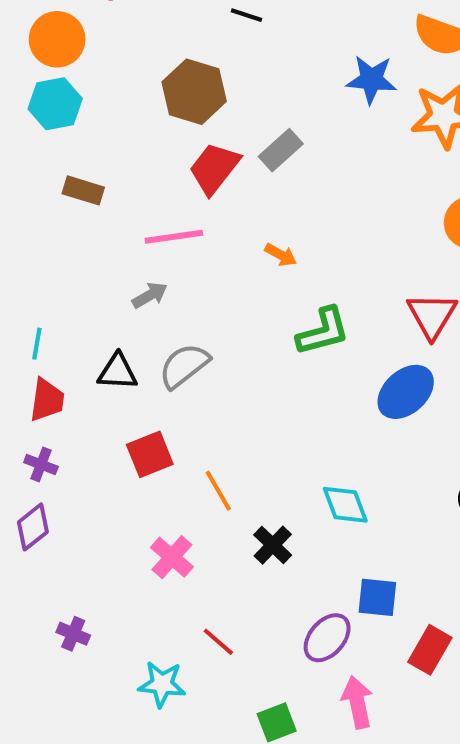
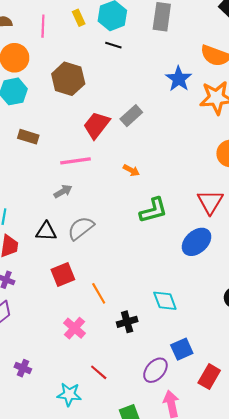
blue star: (371, 80) -> (179, 79), turned 30
brown hexagon: (194, 92) -> (68, 79), moved
black cross: (273, 545) -> (127, 322), turned 30
blue square: (377, 597) -> (182, 349), turned -30

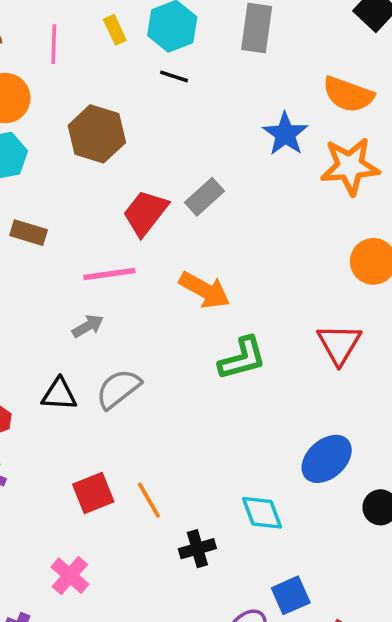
orange arrow: (131, 170) -> (205, 290), size x1.8
blue ellipse: (197, 242) -> (327, 459), moved
red square: (63, 274) -> (93, 493), moved
pink cross: (74, 328) -> (70, 576), moved

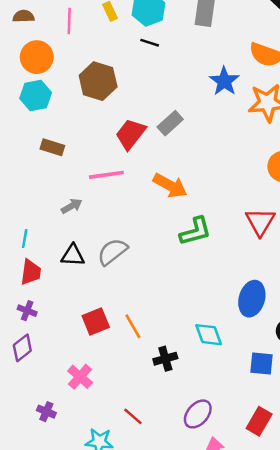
gray arrow: (88, 326) -> (72, 206), moved
blue ellipse: (327, 459) -> (252, 299), turned -32
blue square: (291, 595) -> (261, 364), moved, turned 30

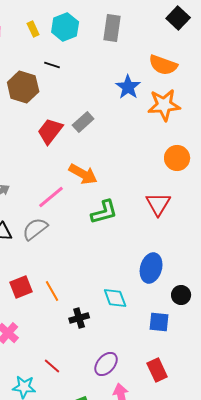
black line: (150, 43) -> (52, 65), moved
pink line: (106, 175) -> (51, 197), moved, turned -32
red rectangle: (259, 421) -> (157, 370), turned -55

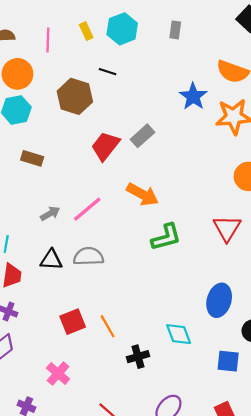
gray rectangle: (112, 28) -> (175, 30), size x0.6
pink line: (51, 197) -> (87, 209), moved
gray semicircle: (35, 229) -> (88, 256), turned 36

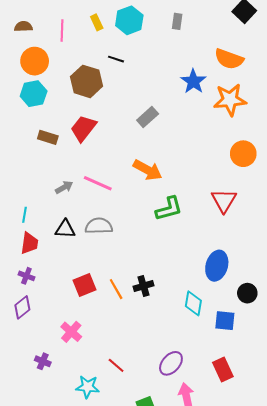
red trapezoid: (105, 146) -> (83, 128), moved
pink line: (87, 209) -> (98, 183), turned 64
cyan diamond: (179, 334) -> (193, 303), moved, turned 30
black cross: (138, 357) -> (144, 286), moved

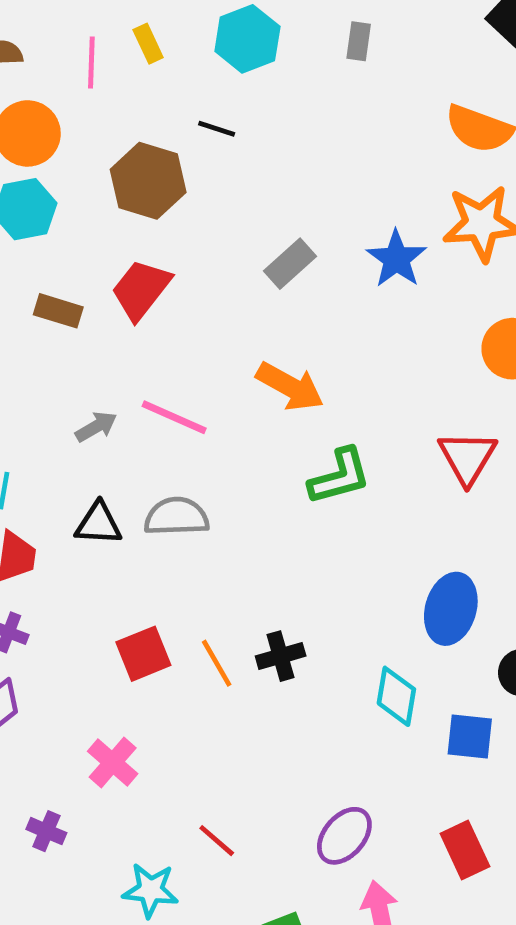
yellow rectangle: (97, 22) -> (148, 44), moved
blue star: (193, 81) -> (396, 259), moved

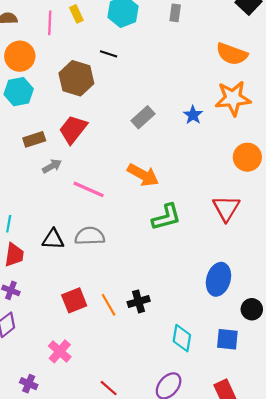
blue star: (396, 259) -> (193, 115), size x0.7
brown rectangle: (58, 311) -> (34, 139), turned -35
gray arrow: (96, 427) -> (52, 166), moved
cyan diamond: (396, 696) -> (182, 338), moved

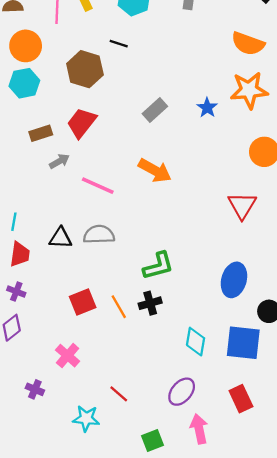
green L-shape: (166, 217) -> (158, 266), moved
blue square: (227, 339) -> (243, 343), size x1.5

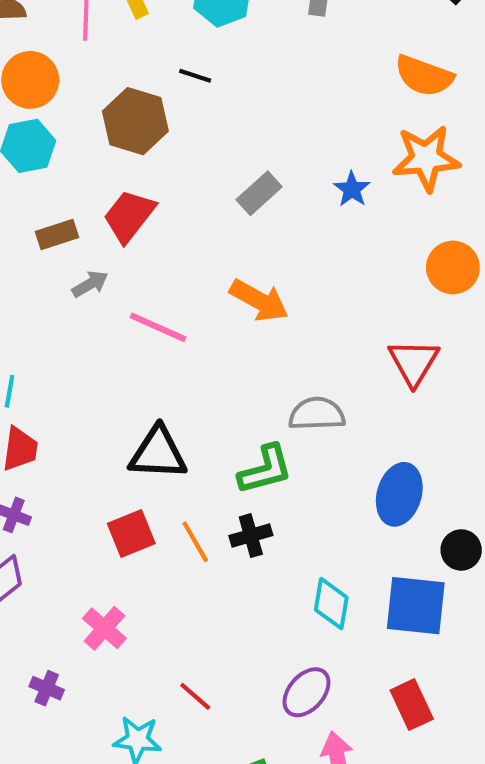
gray semicircle: (99, 235) -> (317, 414), moved
black triangle: (61, 238) -> (158, 453), moved, size x1.4

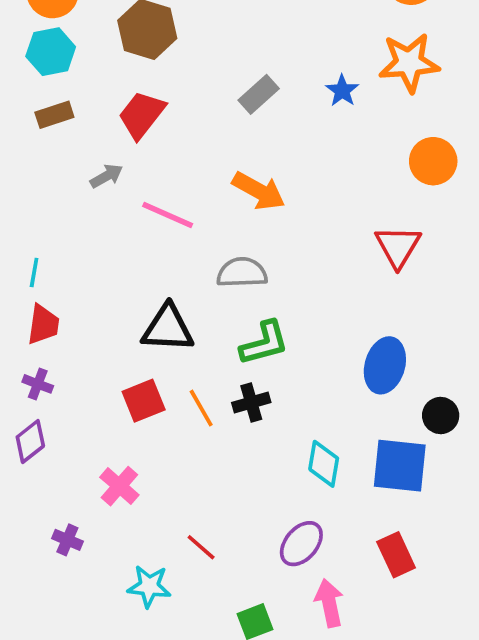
brown rectangle: (57, 235) -> (54, 115), moved
gray semicircle: (317, 414) -> (242, 273), moved

